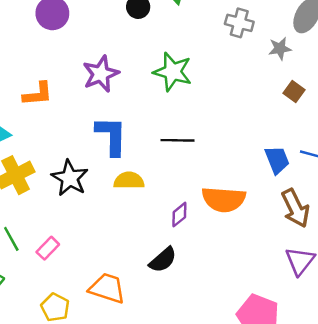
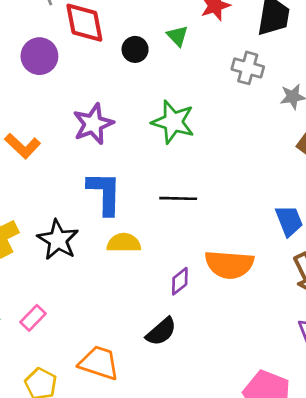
orange L-shape: (38, 94) -> (23, 146), turned 48

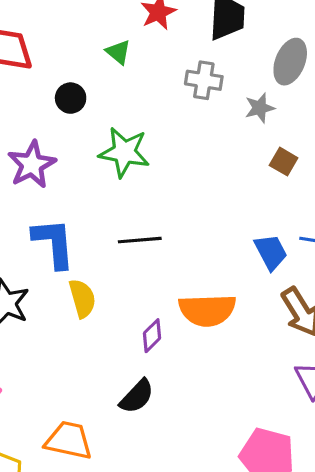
black circle: (135, 49) -> (71, 98), moved
yellow semicircle: (124, 243) -> (82, 298), turned 80

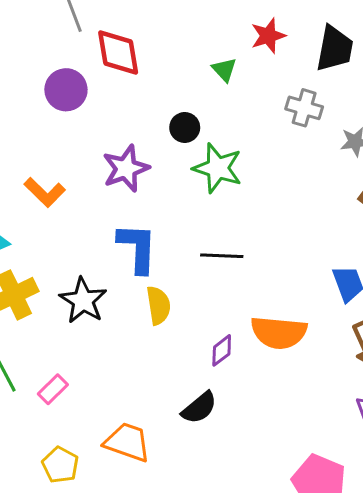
black circle: (71, 98) -> (185, 127), moved

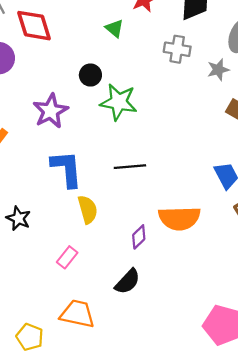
black star: (83, 300) -> (18, 218), moved, size x0.7
pink rectangle: (53, 389) -> (67, 257), moved

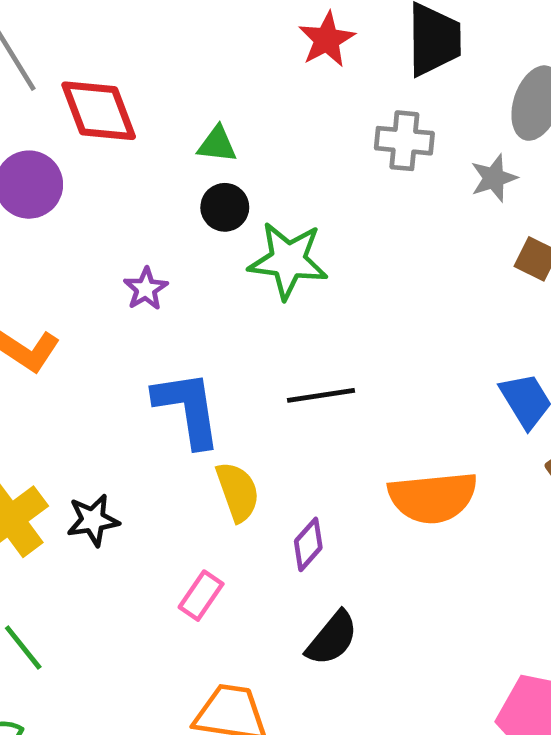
green triangle: (114, 28) -> (217, 144), moved, turned -30
purple star: (51, 111) -> (146, 289), size x0.6
black star: (18, 218) -> (93, 520), turned -30
purple diamond: (139, 237) -> (308, 544), moved

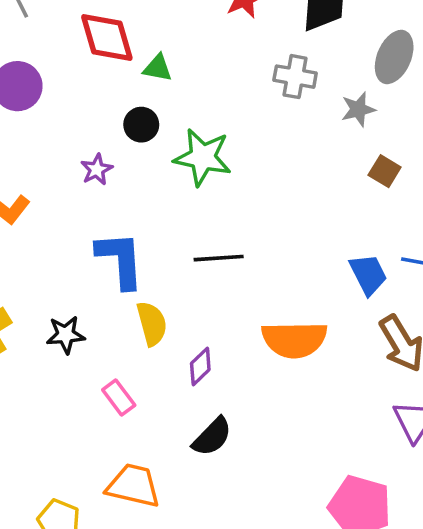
red diamond: (99, 111) -> (107, 38), moved
black circle: (225, 207) -> (141, 125), moved
black star: (93, 520) -> (66, 335), moved
pink rectangle: (201, 596) -> (119, 397), turned -76

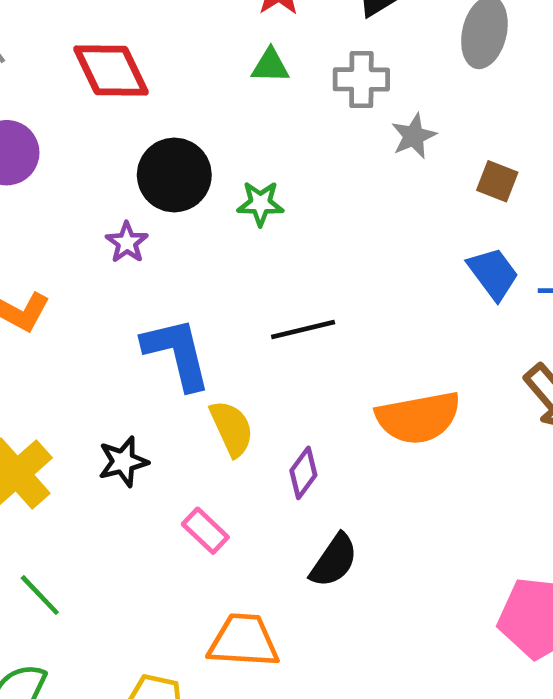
green triangle: (158, 68) -> (270, 66), moved
gray star: (358, 109) -> (414, 136), moved
black circle: (141, 125) -> (174, 175), size x1.6
green star: (203, 157) -> (260, 203), size x0.6
blue trapezoid: (368, 274) -> (493, 274), moved

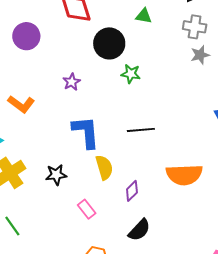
gray cross: (361, 79) -> (195, 27), moved
black circle: (174, 175) -> (109, 43), moved

